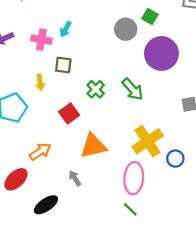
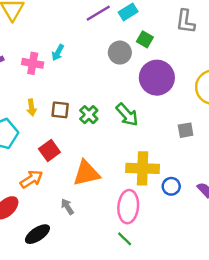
brown square: (63, 65) -> (60, 110), moved
red square: (69, 114) -> (49, 150), moved
yellow cross: (148, 141) -> (143, 168), turned 36

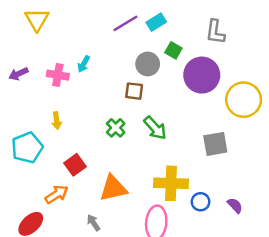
purple circle: (157, 78) -> (202, 75), moved
brown square: (60, 110) -> (134, 91), moved
gray square: (186, 130) -> (215, 144), size x1.5

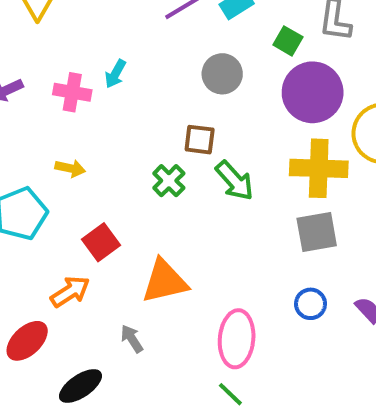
green square: (173, 50) -> (288, 41), moved
brown square: (134, 91) -> (200, 140), moved
yellow arrow: (57, 121) -> (70, 168), turned -70
gray square: (215, 144) -> (317, 232), moved
yellow cross: (171, 183) -> (319, 168), moved

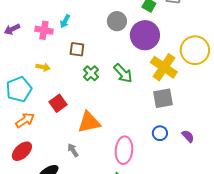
purple circle: (313, 92) -> (145, 35), moved
brown square: (200, 140) -> (77, 49), moved
yellow cross: (319, 168) -> (164, 67), turned 32
orange arrow: (70, 292) -> (25, 120), moved

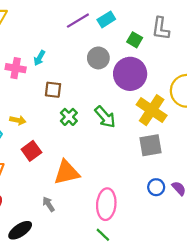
yellow arrow: (43, 67) -> (18, 120), moved
blue circle: (160, 133) -> (156, 187), moved

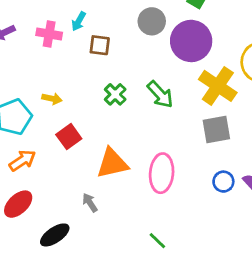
brown square: (53, 90) -> (100, 45), moved
pink ellipse: (106, 204) -> (162, 173), moved

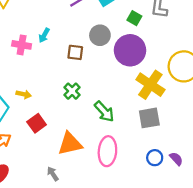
brown square: (100, 45) -> (75, 52), moved
green arrow: (160, 94) -> (104, 111), moved

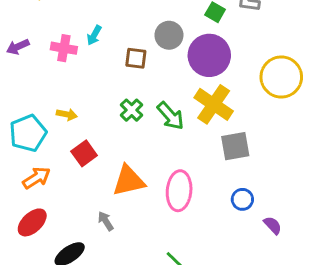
yellow cross: (150, 85) -> (214, 104), moved
green arrow: (104, 111) -> (170, 116), moved
purple semicircle: (176, 159) -> (273, 225), moved

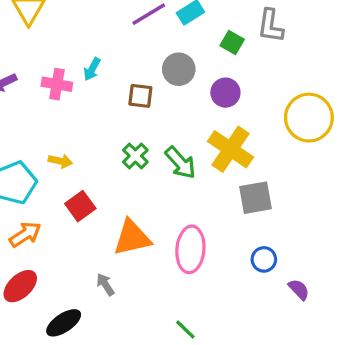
purple circle: (209, 55) -> (225, 93), size x0.6

